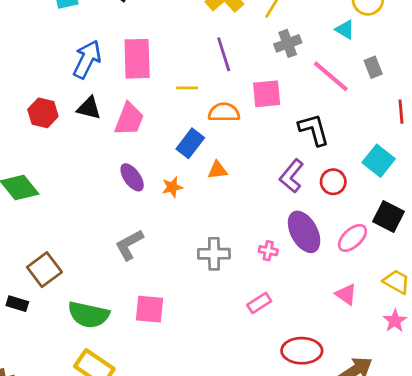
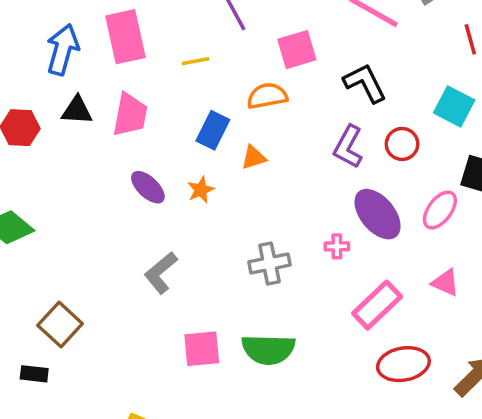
orange semicircle: (224, 112) -> (267, 96), moved
pink rectangle: (259, 303) -> (377, 305), moved, size x1.6
green semicircle: (88, 315) -> (268, 349), moved

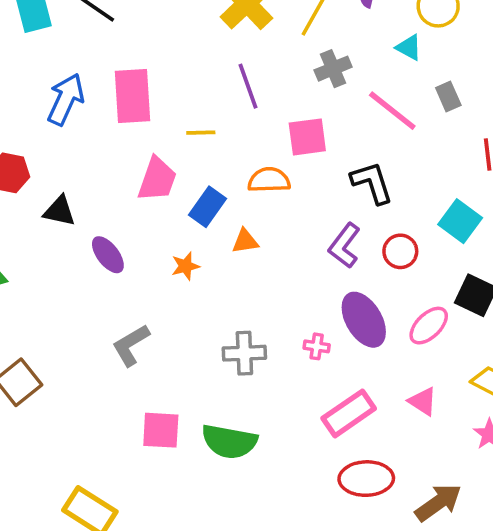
black triangle: (77, 110) -> (59, 211), moved
pink trapezoid: (130, 115) -> (157, 179), moved
purple ellipse: (148, 187) -> (108, 255), moved

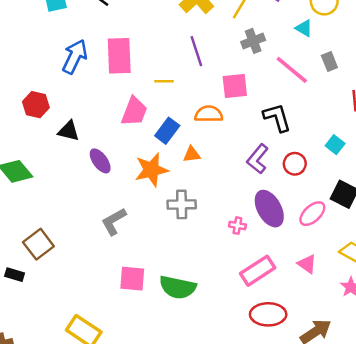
cyan square: (460, 221) -> (335, 145), size x0.7
orange star: (185, 266) -> (152, 170), size x1.8
gray cross: (244, 353) -> (182, 204), moved

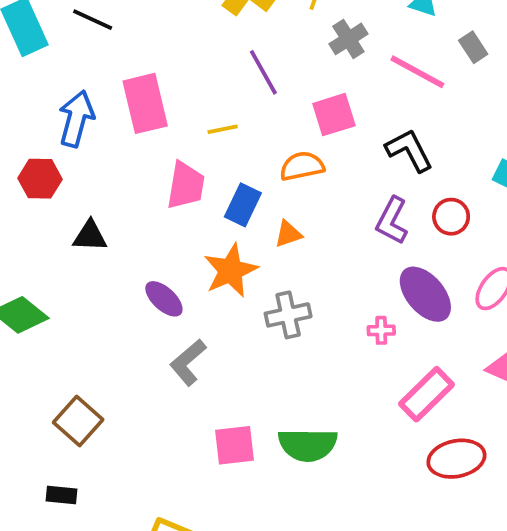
red hexagon: (36, 105) -> (40, 179), moved
purple ellipse: (100, 161) -> (164, 299), moved
black rectangle: (15, 275) -> (62, 495), moved

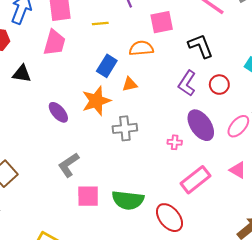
pink trapezoid: (186, 185) -> (54, 43), moved
gray L-shape: (188, 362) -> (69, 165), moved
red ellipse: (456, 459) -> (169, 218), moved, turned 56

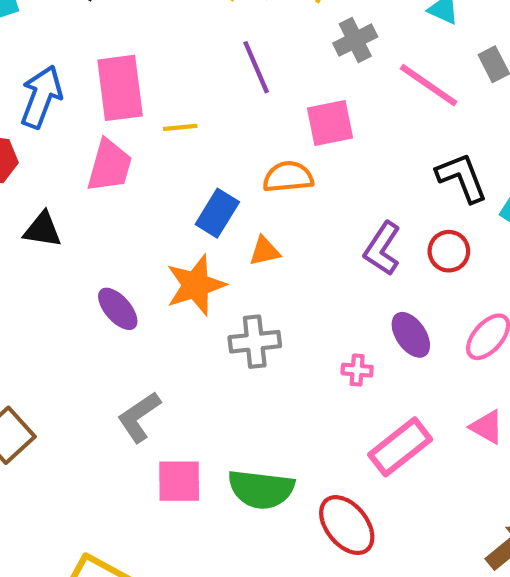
yellow line: (100, 23) -> (180, 127), moved
black L-shape: (201, 46) -> (462, 178), moved
purple ellipse: (201, 125) -> (411, 335), size x0.7

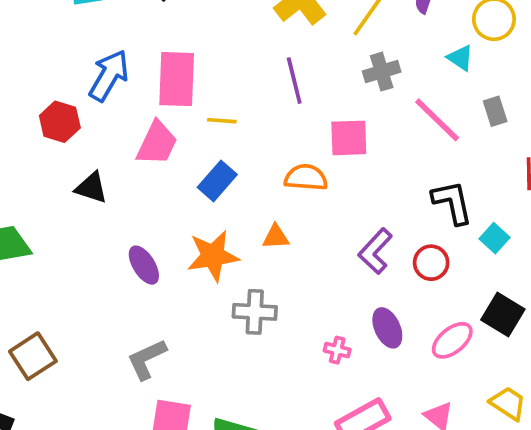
blue rectangle: (217, 213) -> (217, 181), moved

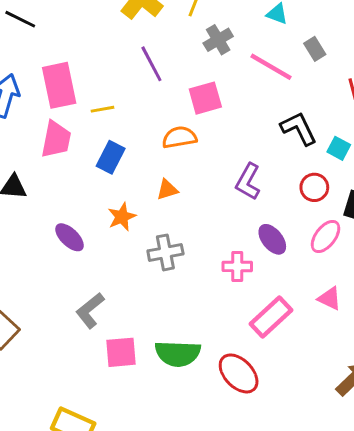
orange star: (213, 256) -> (122, 217), size x0.7
red circle: (431, 263) -> (314, 187), moved
pink cross: (337, 350) -> (237, 266), size x1.4

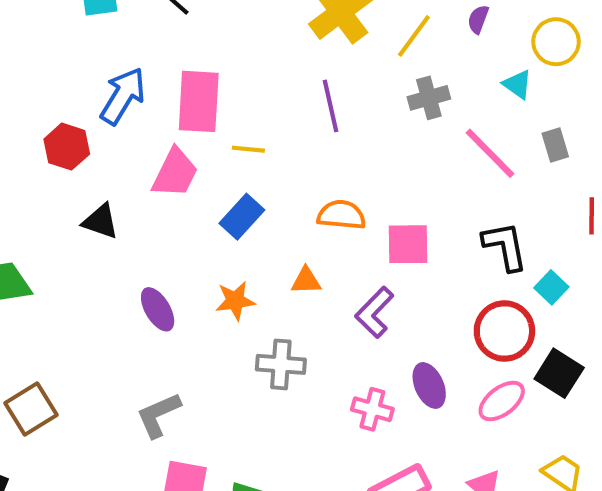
pink square: (205, 98) -> (408, 244), moved
purple L-shape: (248, 182) -> (374, 312), moved
red circle: (314, 187) -> (504, 331), size x1.5

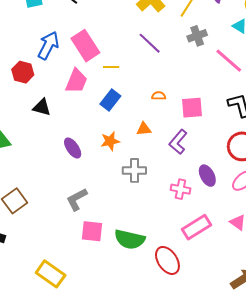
pink rectangle: (199, 101) -> (85, 46), turned -32
purple line: (331, 106) -> (150, 43), turned -30
orange semicircle: (341, 215) -> (159, 96), size x0.6

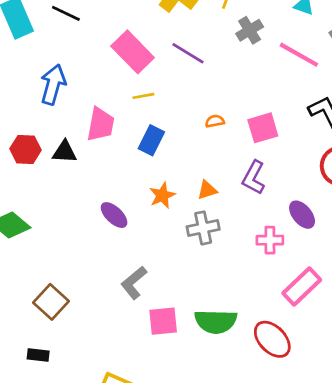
pink rectangle: (85, 46) -> (133, 52), moved
red hexagon: (23, 72) -> (25, 149), moved
black triangle: (42, 107) -> (65, 152), moved
orange triangle: (144, 129) -> (207, 190), moved

